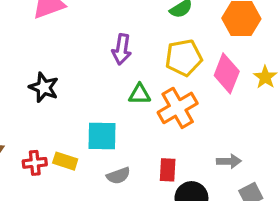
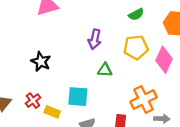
orange cross: (178, 108) -> (144, 100), moved
red cross: (35, 163) -> (33, 101), moved, turned -35

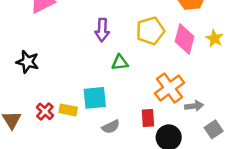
black star: (41, 62) -> (28, 62), moved
yellow rectangle: (52, 112) -> (68, 110), moved

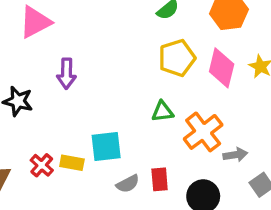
purple arrow: (102, 30) -> (66, 74), moved
green triangle: (120, 63) -> (163, 112), moved
red rectangle: (148, 118) -> (160, 179), moved

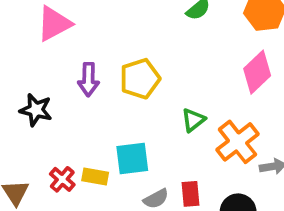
yellow pentagon: (177, 58) -> (140, 79), moved
pink diamond: (222, 68) -> (257, 72), turned 33
green triangle: (163, 112) -> (193, 120), turned -30

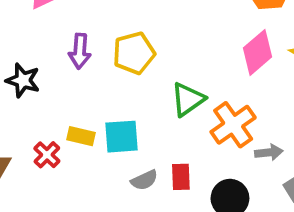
green triangle: (193, 120) -> (188, 99), size x1.4
yellow rectangle: (95, 176) -> (81, 136), moved

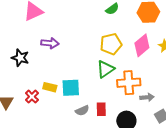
purple arrow: (80, 51) -> (50, 43), turned -90
yellow pentagon: (134, 53) -> (111, 44), moved
orange cross: (233, 125) -> (129, 83), turned 30

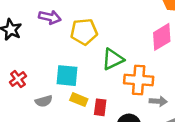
yellow pentagon: (111, 44) -> (84, 32), moved
yellow rectangle: (50, 87) -> (79, 100), moved
gray semicircle: (82, 111) -> (44, 101), moved

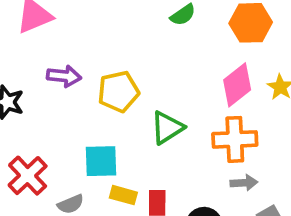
red cross: (18, 79) -> (28, 176), size x1.5
orange cross: (139, 80) -> (235, 139), moved

